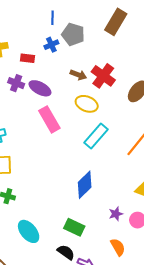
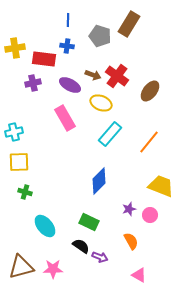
gray pentagon: (73, 34) -> (100, 36), moved
blue cross: (51, 45) -> (67, 46), turned 32
red rectangle: (28, 58) -> (44, 59), size x1.6
purple cross: (16, 83) -> (33, 83), turned -35
purple ellipse: (40, 88) -> (70, 85), moved

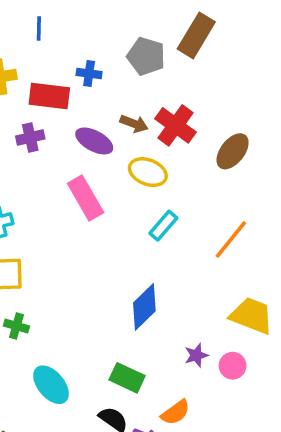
blue line: (68, 20) -> (39, 29), moved
cyan rectangle: (110, 134) -> (163, 226), size x0.7
orange semicircle: (131, 241) -> (175, 412), moved, turned 84

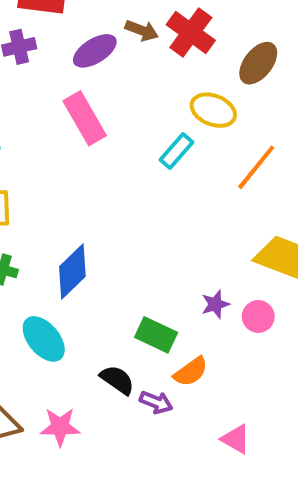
purple ellipse: (94, 141) -> (95, 51), turned -60
yellow ellipse: (148, 172) -> (213, 110), moved
blue diamond: (144, 307) -> (72, 272), moved
green rectangle: (127, 378) -> (156, 335), moved

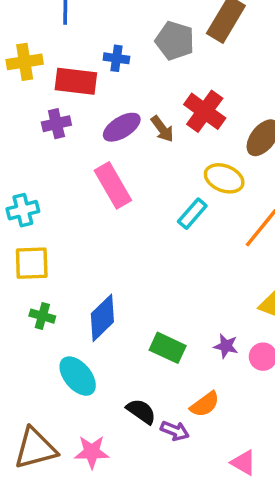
brown arrow: (142, 30) -> (162, 129), moved, turned 32
purple star: (215, 304) -> (226, 346), turned 30
green rectangle: (156, 335) -> (168, 348), moved

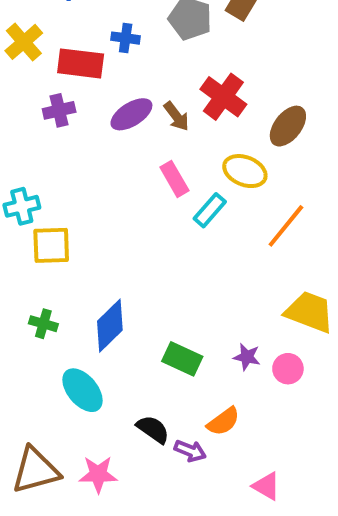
yellow cross: (25, 62) -> (24, 42), turned -32
pink rectangle: (113, 185) -> (174, 179), moved, size x0.7
yellow square: (32, 263) -> (51, 245), moved

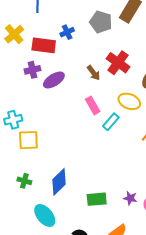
blue cross: (126, 38) -> (67, 32), turned -32
purple ellipse: (131, 114) -> (54, 80), moved
green rectangle: (182, 359) -> (97, 199), turned -30

